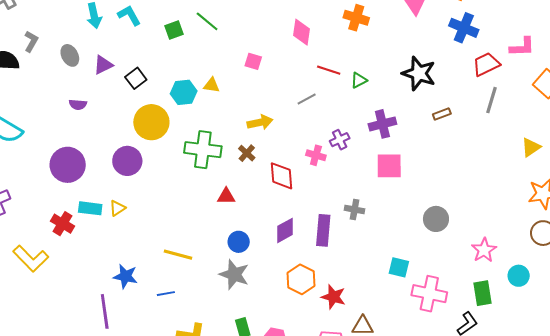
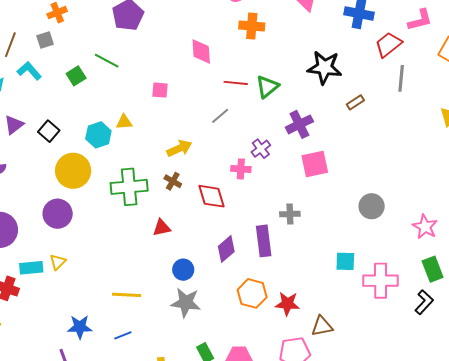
green triangle: (359, 80) -> (267, 87), size x1.4

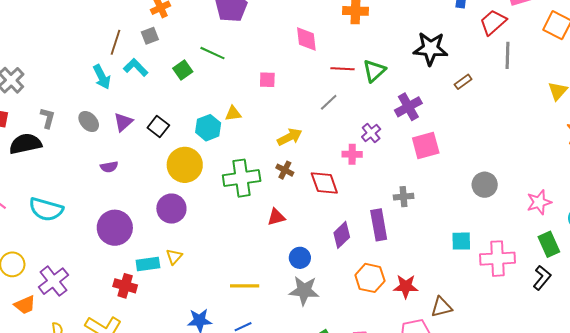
pink star: (425, 227) -> (539, 202), turned 30

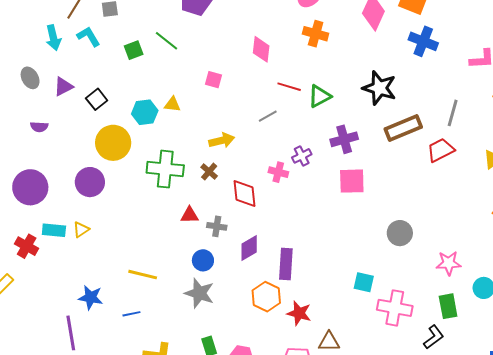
red trapezoid: (493, 22) -> (441, 150), moved
brown rectangle: (463, 82) -> (403, 128), size x2.0
gray cross: (404, 197) -> (217, 226), moved
purple rectangle: (379, 225) -> (286, 264), moved

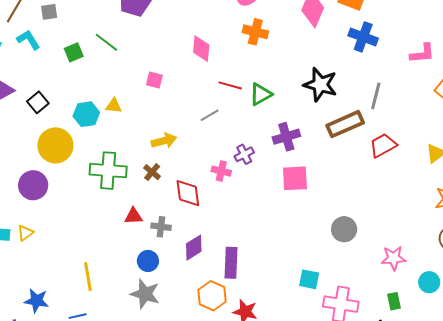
gray line: (453, 113) -> (376, 96), moved
yellow line: (143, 275) -> (88, 277), turned 68
green rectangle: (448, 306) -> (394, 301), size x0.7

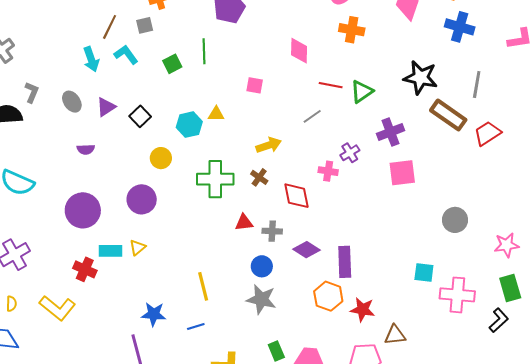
green line: (106, 42) -> (204, 51), turned 55
brown rectangle: (345, 124) -> (448, 115), turned 63
yellow circle: (55, 145) -> (161, 158), size x0.6
purple diamond: (194, 248) -> (306, 250), turned 68
green rectangle: (394, 301) -> (510, 288), size x1.5

